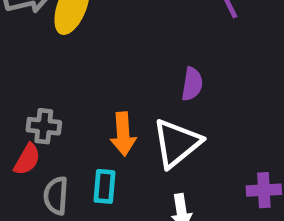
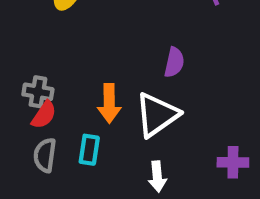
red semicircle: (27, 159) -> (44, 115), moved

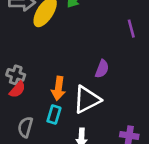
cyan rectangle: (89, 150) -> (54, 115), moved
gray semicircle: (45, 155) -> (25, 127), moved

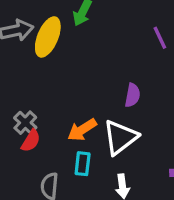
gray cross: (16, 75) -> (25, 123), turned 36
orange arrow: (58, 88) -> (82, 130), turned 60

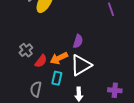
purple semicircle: (132, 95) -> (78, 41), moved
red semicircle: (31, 141) -> (41, 61), moved

